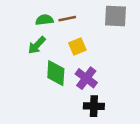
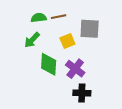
gray square: (115, 16) -> (90, 29), moved

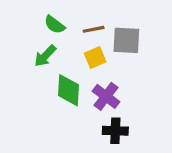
brown line: (59, 17) -> (94, 29), moved
green semicircle: (39, 18) -> (55, 25), turned -136

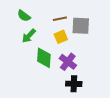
green semicircle: (55, 25) -> (24, 16), moved

